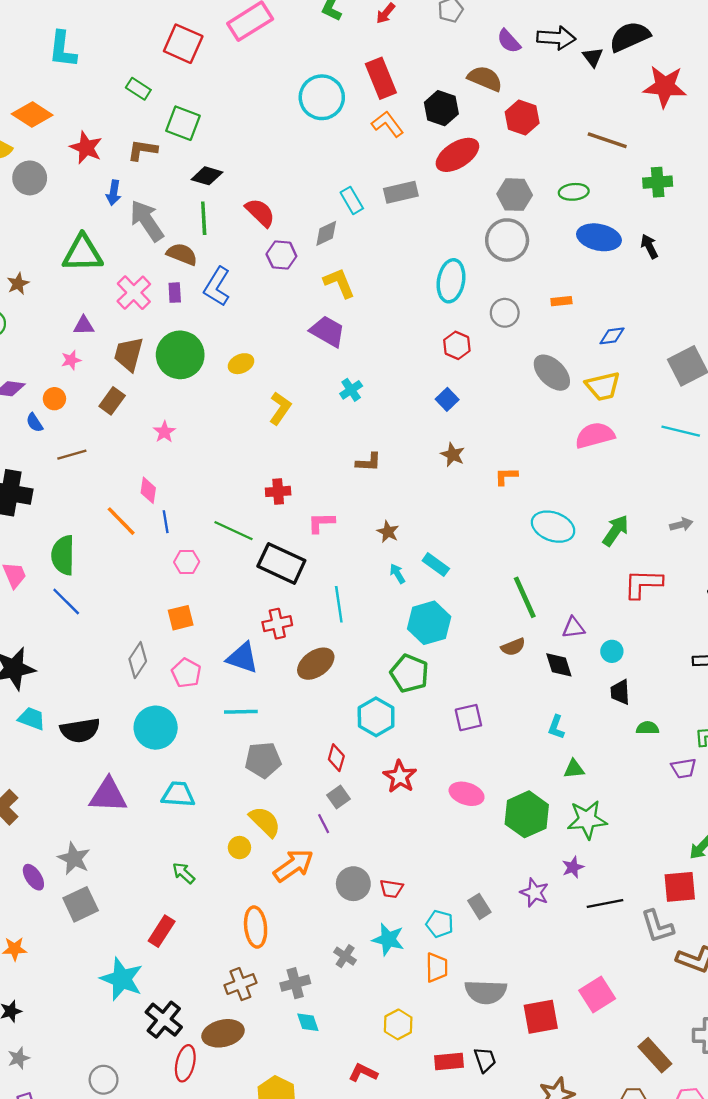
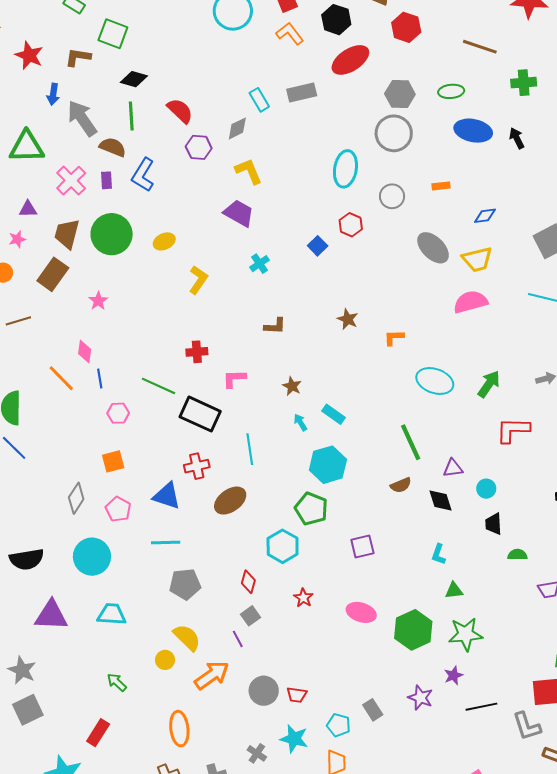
blue square: (447, 399) -> (318, 246), moved
brown rectangle: (112, 401) -> (53, 274), size x1.4
red star: (400, 777) -> (303, 598), size x0.7

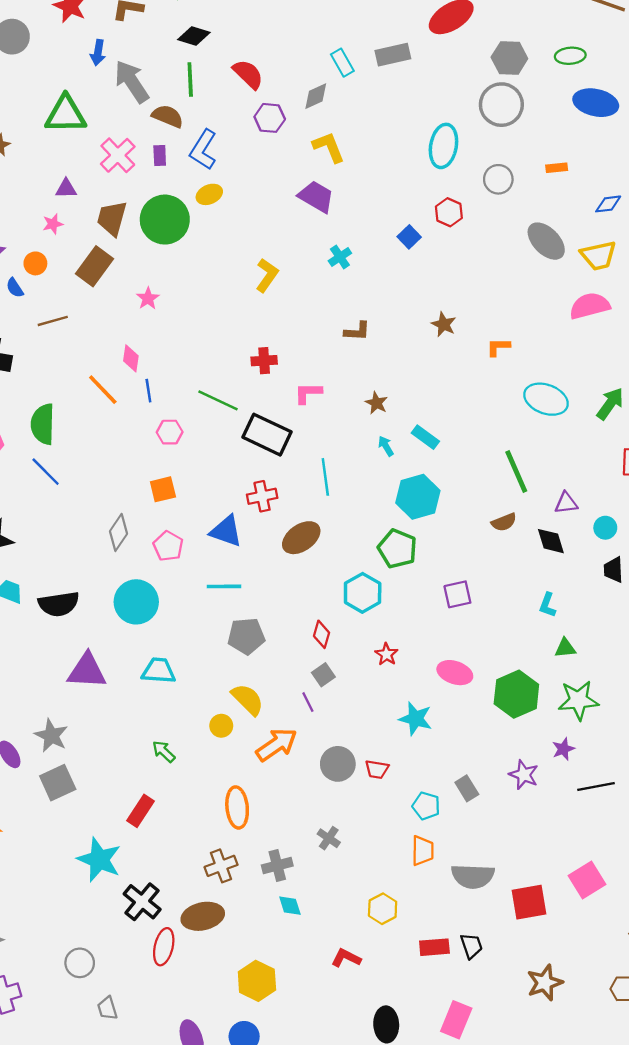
yellow ellipse: (164, 241) -> (209, 194), moved
cyan star: (294, 739) -> (416, 719), moved

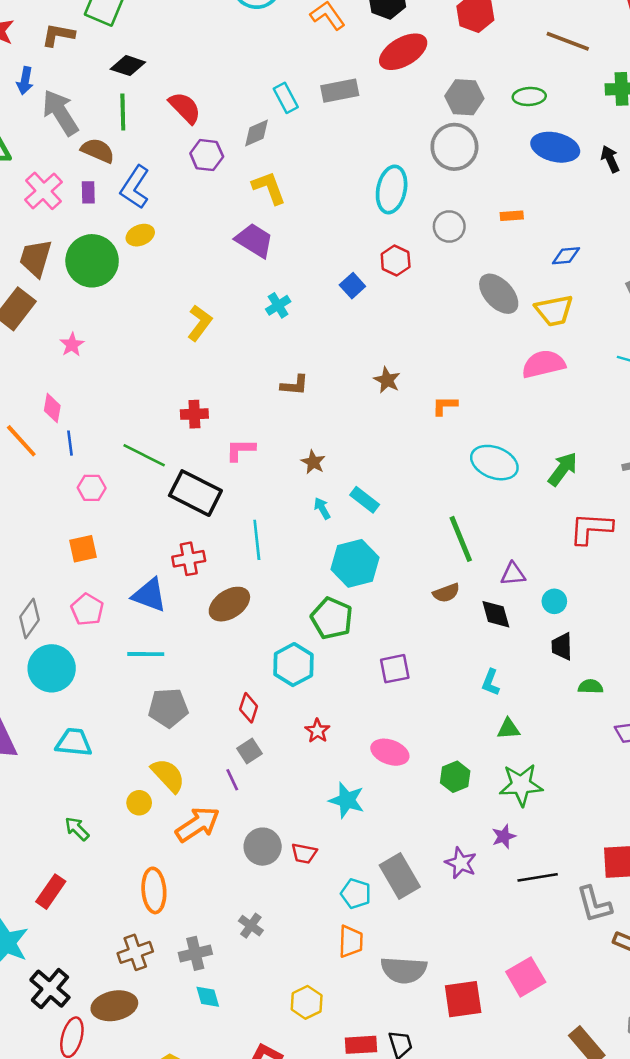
gray diamond: (118, 532) -> (30, 618), moved
green hexagon: (516, 694) -> (455, 777), size x0.6
gray rectangle: (467, 788) -> (400, 876), size x1.6

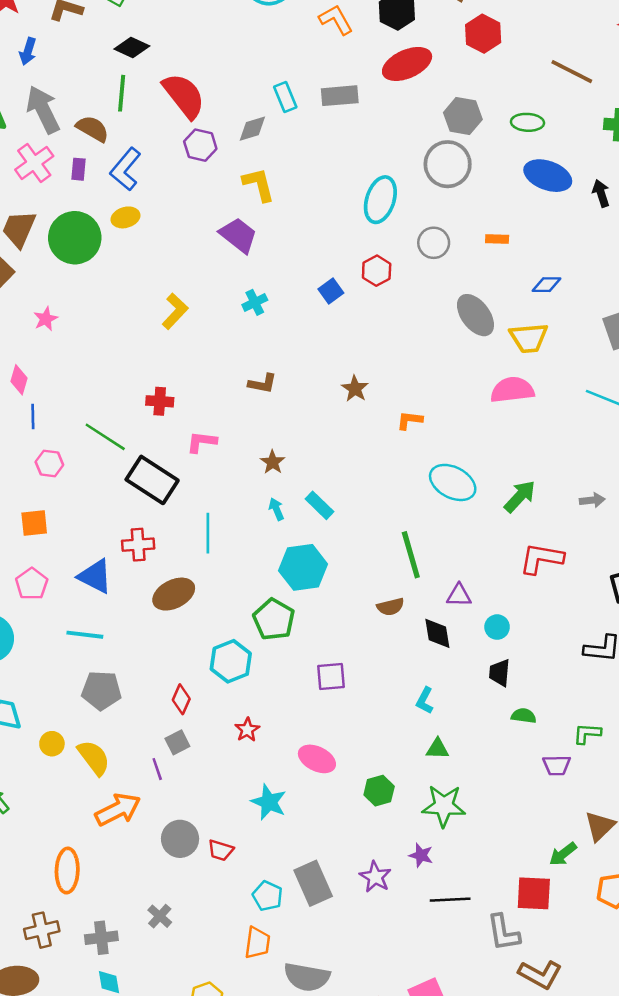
red semicircle: (185, 108) -> (184, 96), size x1.4
gray arrow: (60, 113) -> (43, 110), moved
yellow circle: (139, 803) -> (52, 744), moved
purple star: (504, 836) -> (421, 855), turned 30

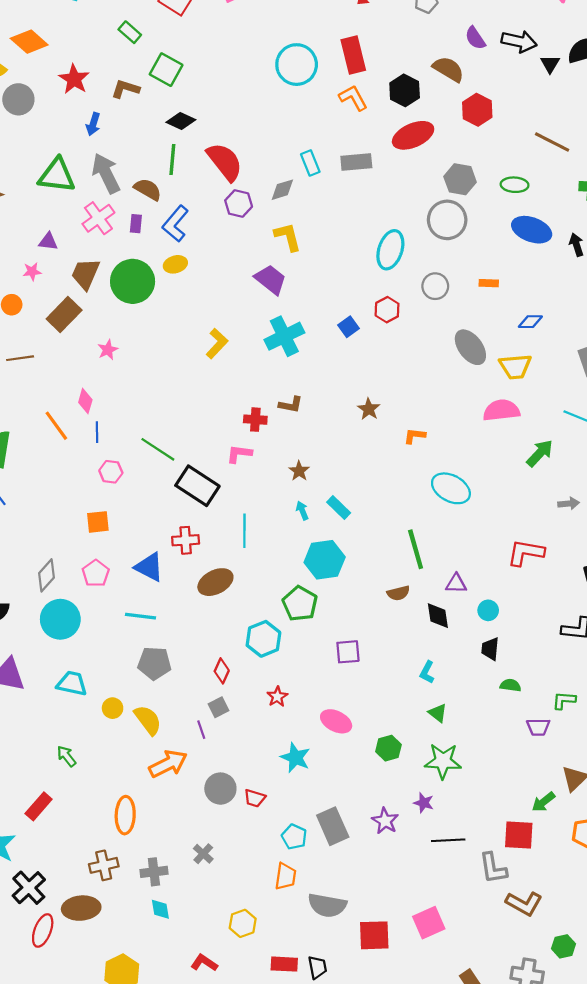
cyan cross: (255, 302) -> (284, 336), size x1.8
red cross: (160, 401) -> (255, 420), moved
green arrow: (520, 496) -> (540, 453), moved
green triangle: (437, 749) -> (438, 713), turned 36

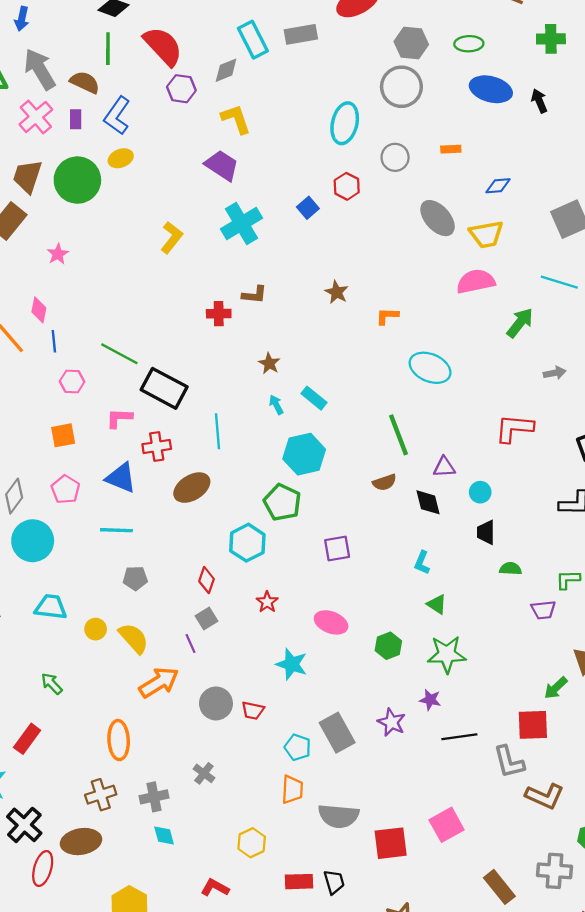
cyan rectangle: (310, 163) -> (253, 40), size x1.4
pink L-shape: (239, 454) -> (119, 418), moved
gray pentagon: (154, 663) -> (135, 578), size x0.7

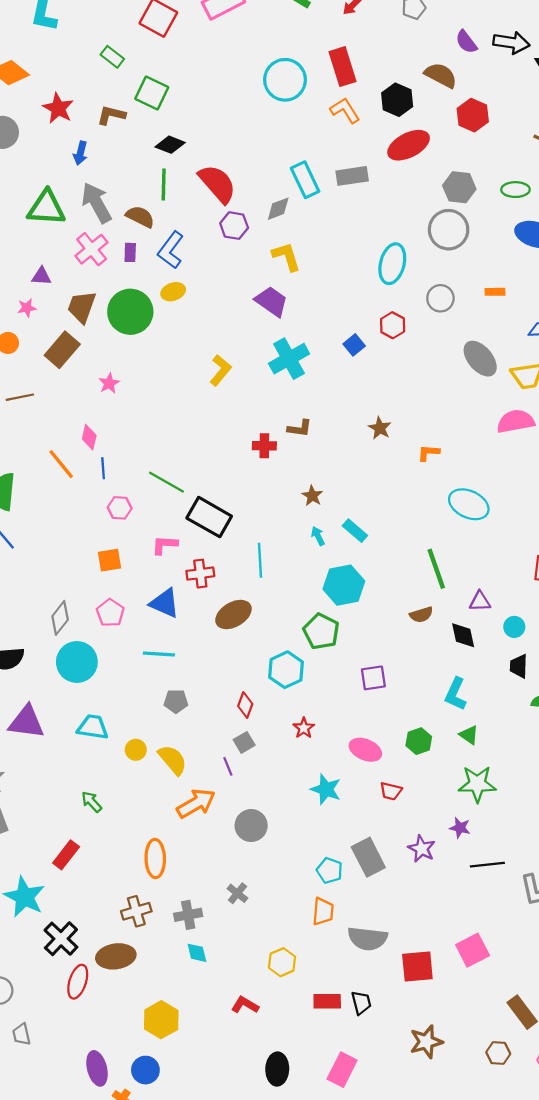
cyan L-shape: (422, 563) -> (456, 694), size x1.4
green hexagon: (388, 646) -> (419, 741), moved
red trapezoid: (253, 710) -> (391, 791), moved

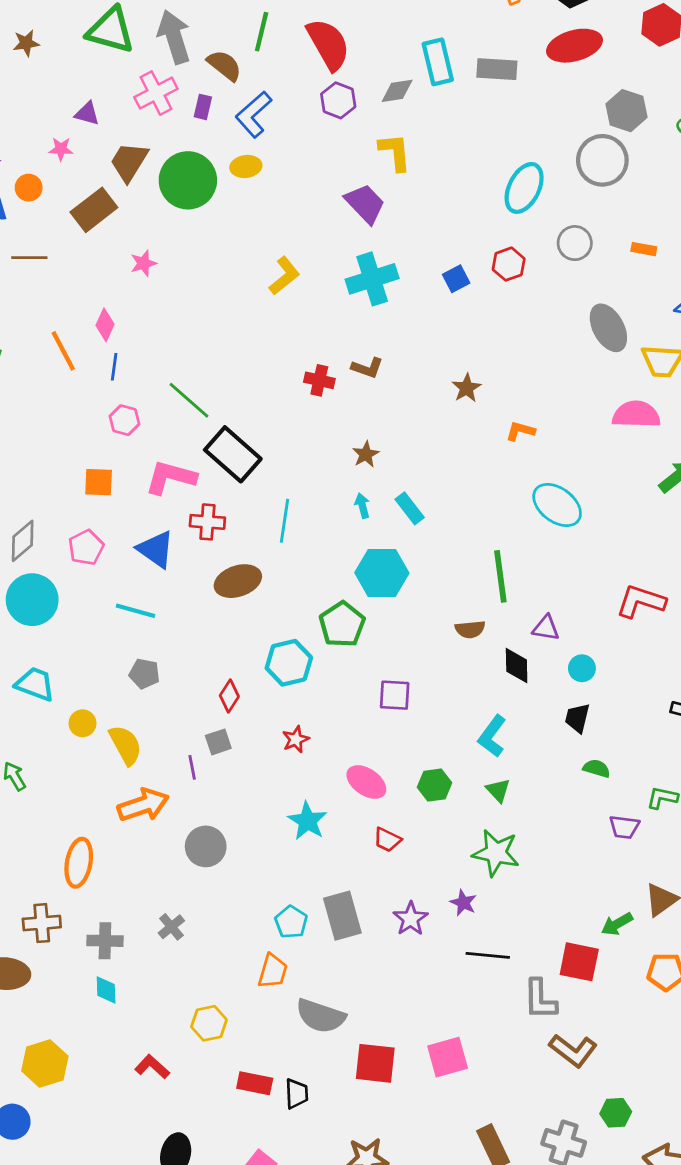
pink L-shape: (165, 545) -> (171, 477), size x1.5

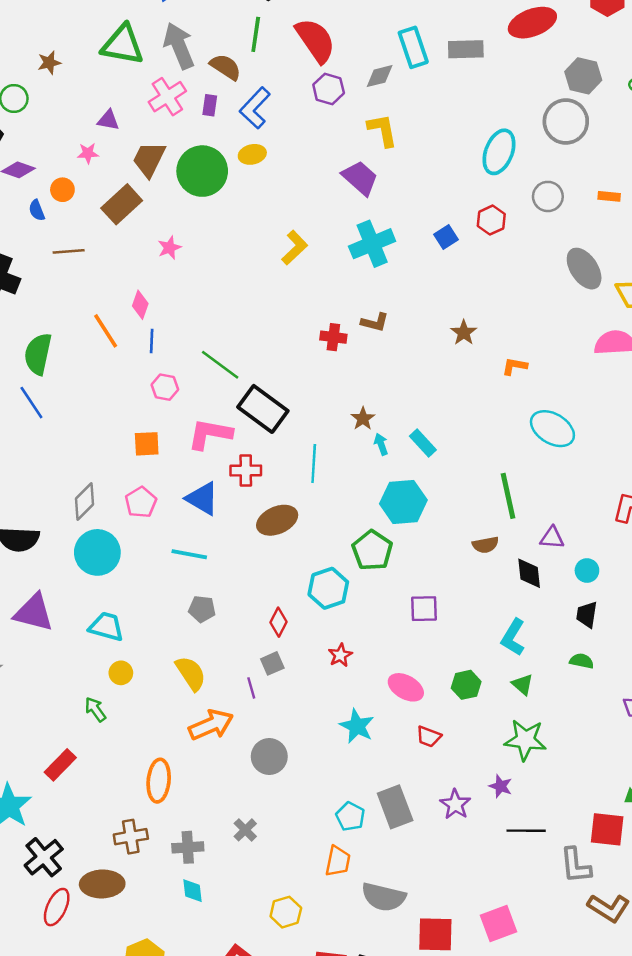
brown star: (366, 454) -> (363, 419), moved
yellow circle: (82, 723) -> (121, 673), moved
green semicircle: (597, 768) -> (582, 661), moved

